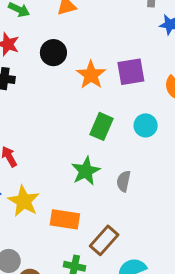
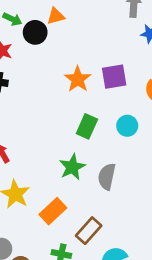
black circle: (53, 53) -> (35, 32), moved
gray semicircle: (124, 181) -> (107, 177), size x1.4
orange rectangle: (65, 219) -> (53, 211), turned -52

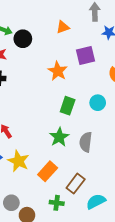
orange triangle: (56, 16) -> (63, 27), moved
purple square: (114, 77) -> (86, 55), moved

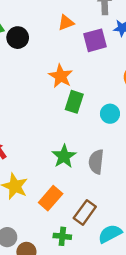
purple square: (86, 55) -> (95, 40), moved
green rectangle: (68, 106) -> (74, 102), moved

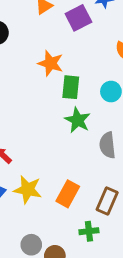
green star: (64, 156) -> (78, 120), moved

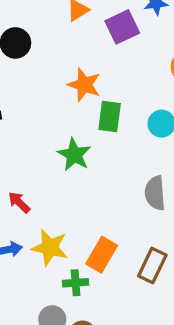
green star: (78, 120) -> (74, 155), moved
green cross: (89, 231) -> (76, 283), moved

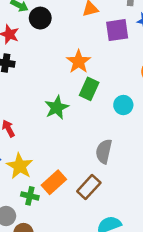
brown rectangle: (152, 265) -> (89, 187), moved

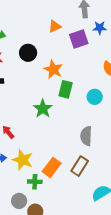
black circle: (40, 18) -> (28, 53), moved

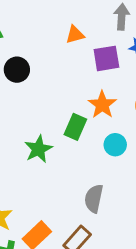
black circle: (28, 53) -> (17, 70), moved
orange star: (53, 69) -> (102, 105), moved

